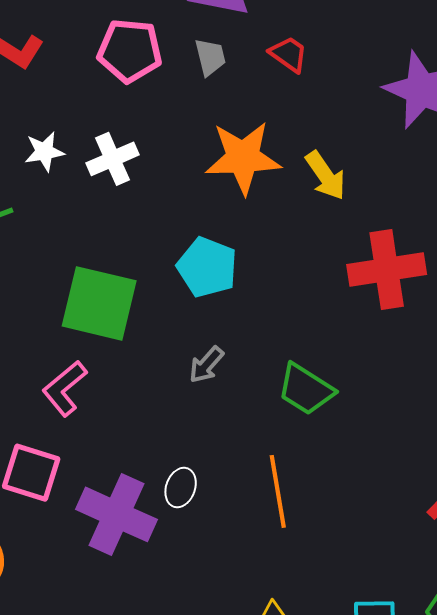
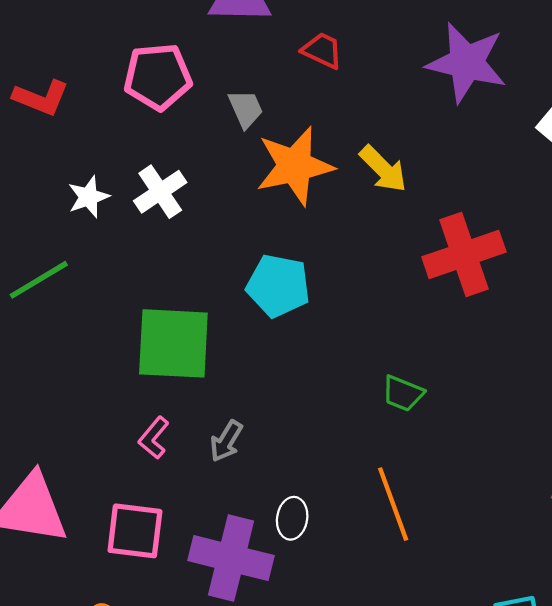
gray trapezoid: (210, 57) -> (246, 109), moved
gray arrow: (206, 365) -> (226, 441), moved
pink L-shape: (65, 388) -> (154, 438), size x0.7
green trapezoid: (306, 389) -> (403, 393), size x0.7

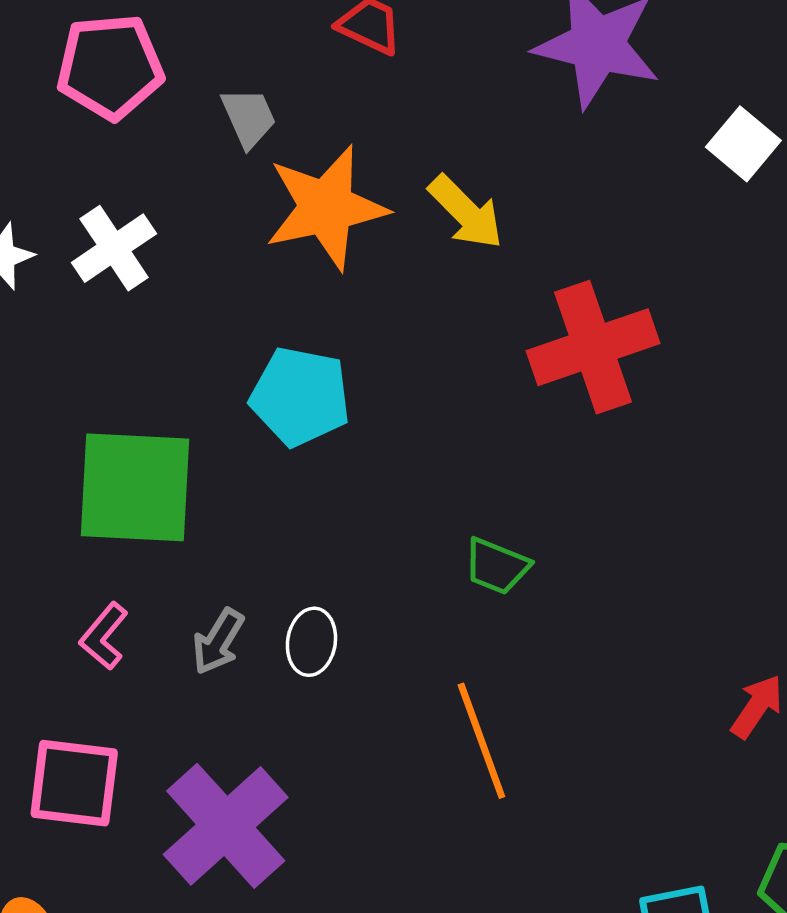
white ellipse: (292, 518) -> (311, 642), moved
purple cross: (231, 558) -> (226, 826), turned 34

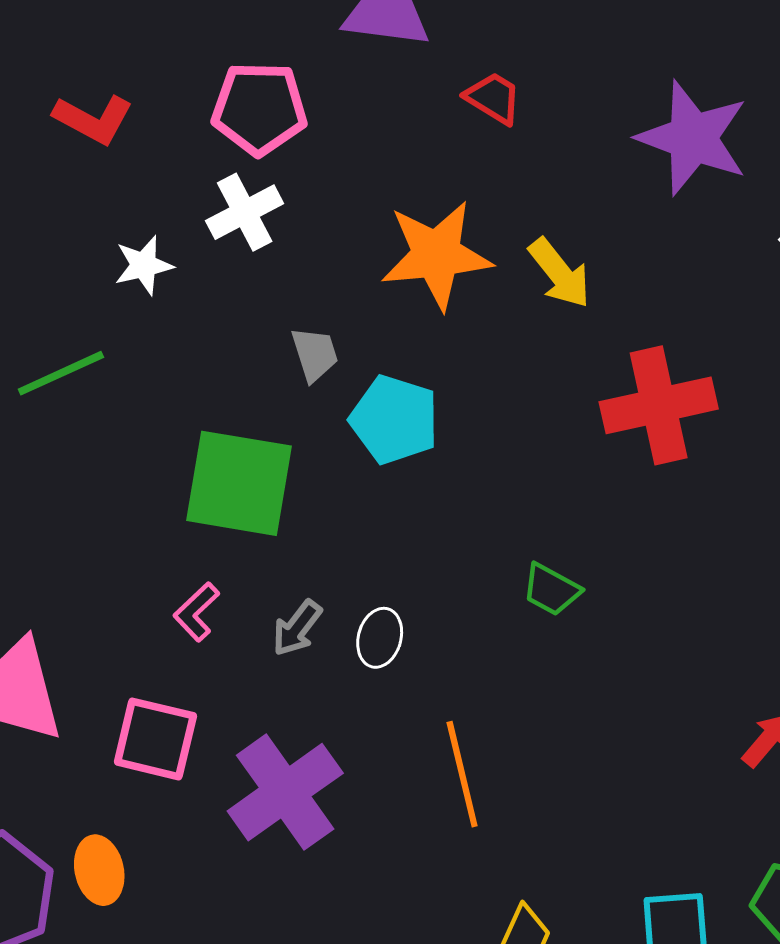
gray trapezoid: (249, 117) -> (315, 354), moved
white cross: (114, 248) -> (245, 212), moved
orange line: (481, 741) -> (462, 774), moved

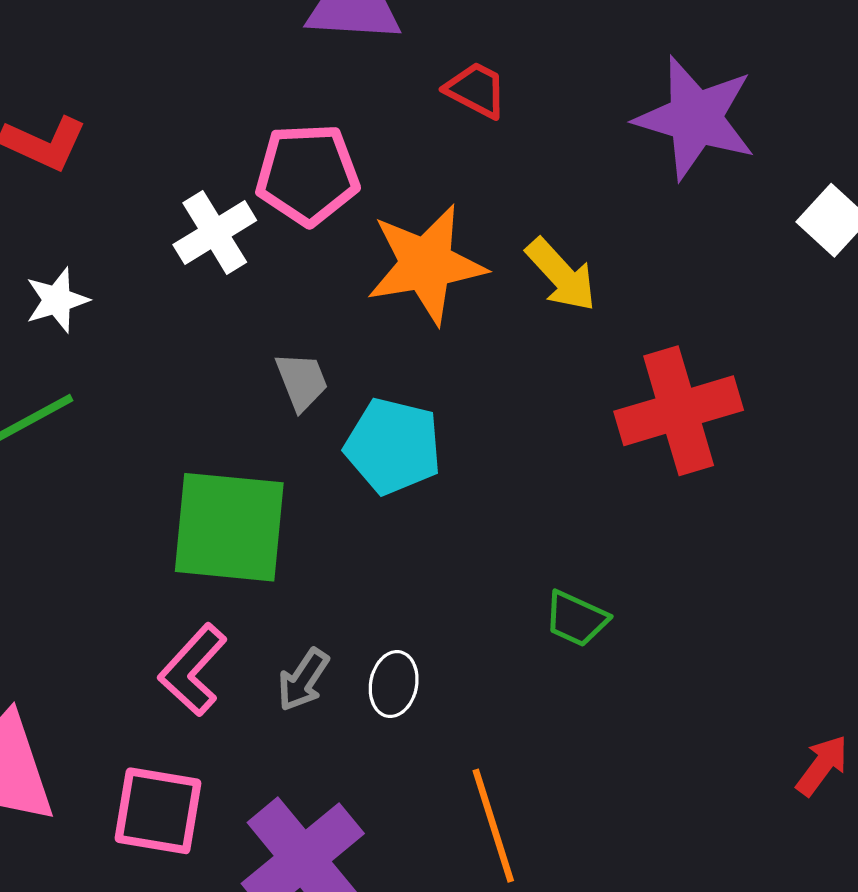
pink pentagon: (259, 109) -> (307, 174), moved
white star: (144, 265) -> (57, 300), moved
pink L-shape: (196, 612) -> (193, 670), size x1.4

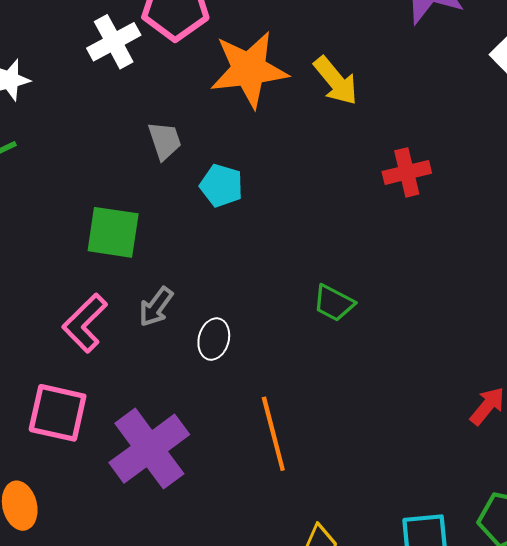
red cross: (679, 411) -> (407, 172), size x0.6
cyan pentagon: (393, 446) -> (221, 186), size x0.7
green square: (229, 527) -> (113, 232), size x0.7
gray arrow: (303, 680) -> (156, 307), moved

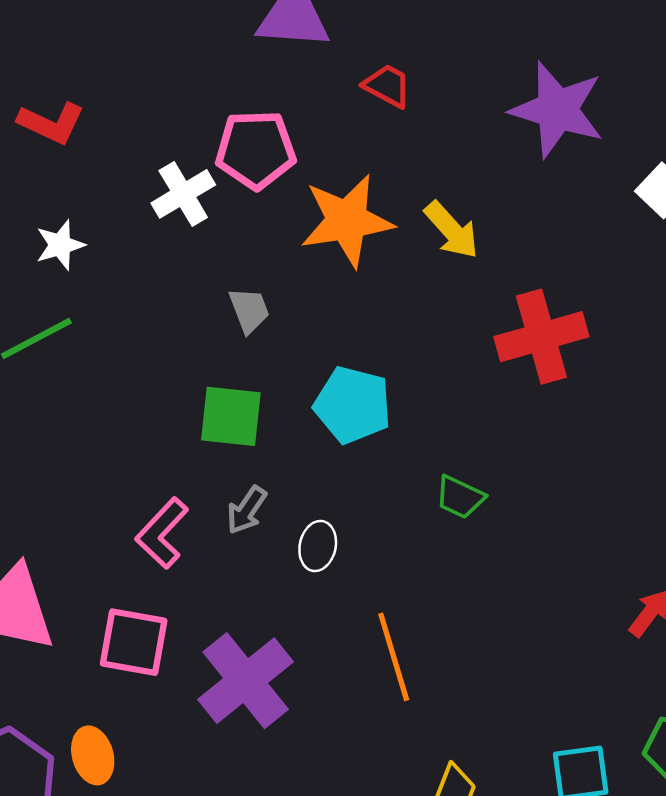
red cross: (407, 172) -> (541, 337), size x1.6
cyan pentagon: (221, 186) -> (353, 405), moved, size x1.5
green square: (113, 232) -> (231, 416), moved

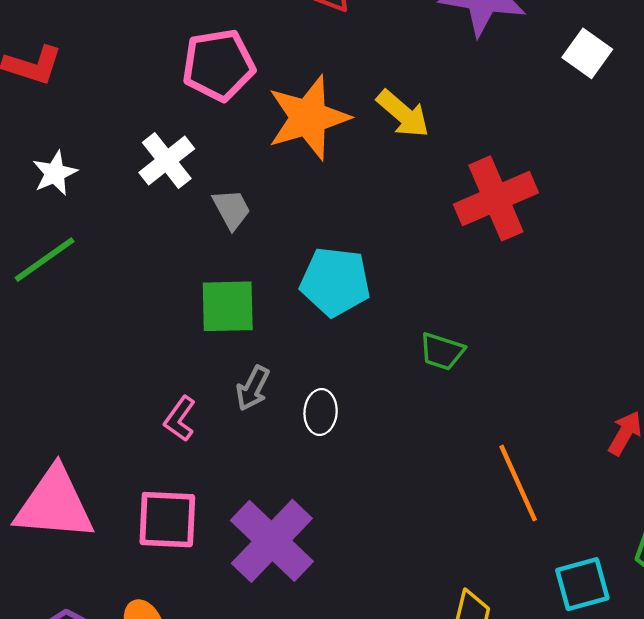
white cross: (183, 194) -> (167, 161), moved
pink L-shape: (162, 533) -> (180, 419), size x0.7
orange line: (394, 657) -> (518, 483), moved

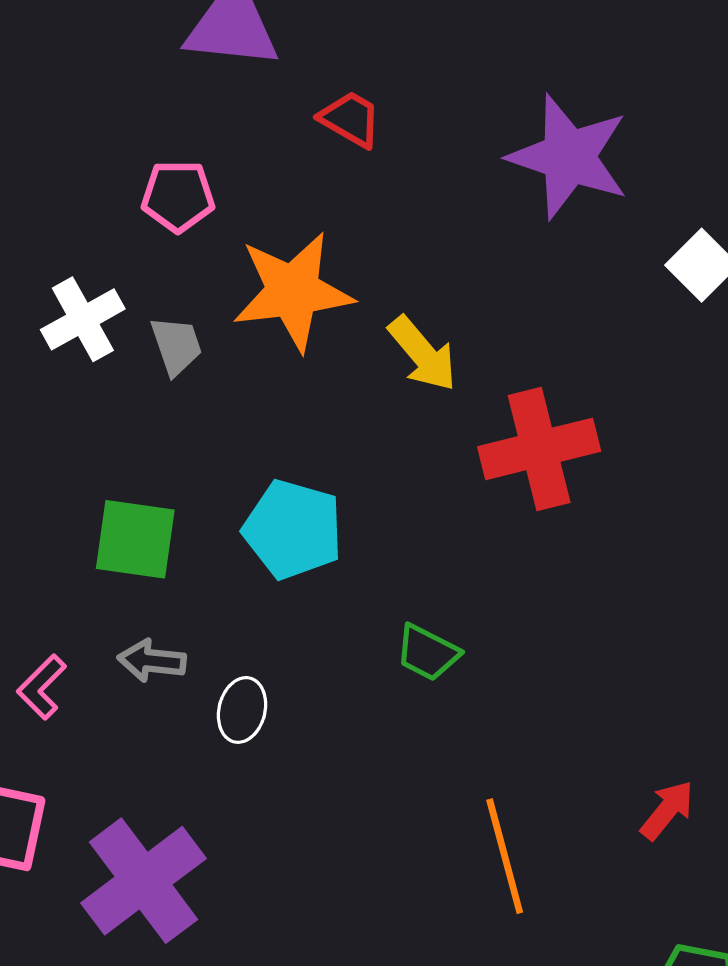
pink pentagon: (218, 65) -> (178, 196), size x0.7
yellow arrow: (403, 114) -> (423, 354), moved
gray trapezoid: (232, 209) -> (176, 346), moved
gray arrow: (253, 388) -> (152, 661), turned 60

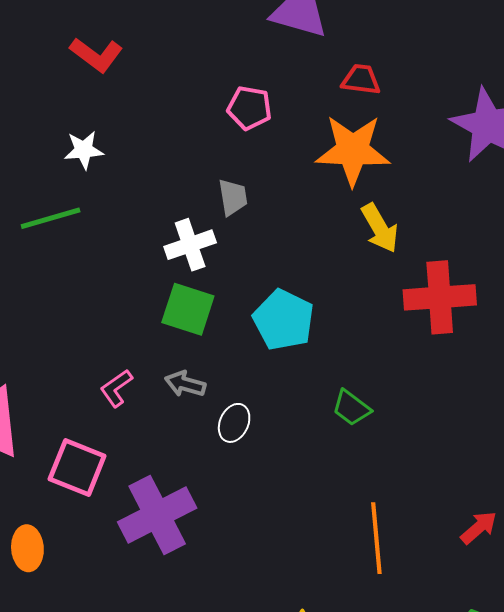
red trapezoid: (350, 119) -> (361, 80), turned -33
orange star: (293, 291) -> (353, 150), moved
white cross: (83, 319) -> (190, 245), moved

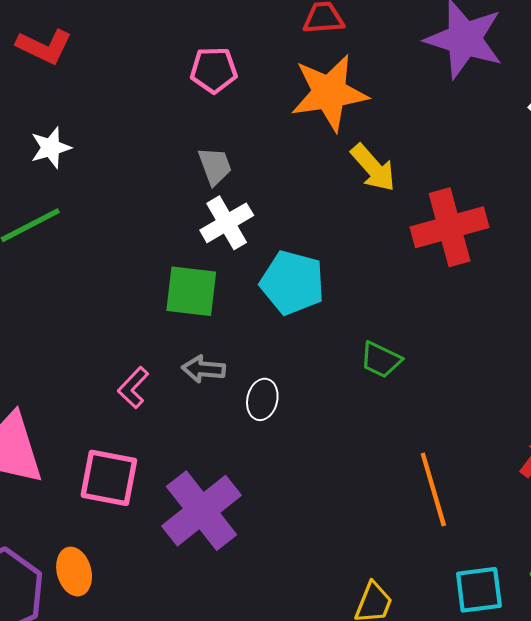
white cross: (190, 245) -> (227, 223), moved

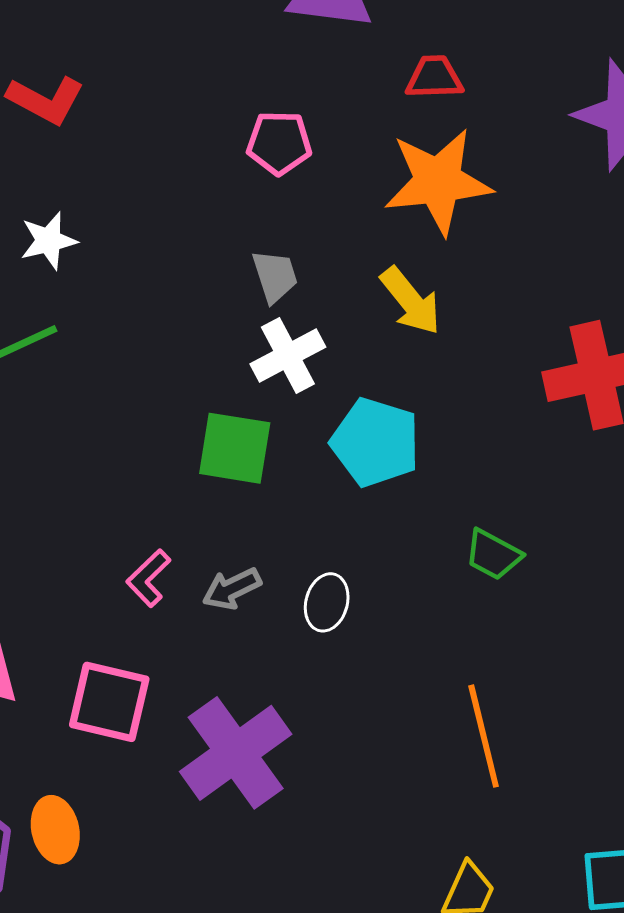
yellow arrow: (373, 168) -> (411, 301), moved
gray arrow: (204, 369) -> (232, 589), moved, turned -33
orange line: (433, 489) -> (484, 736), moved

